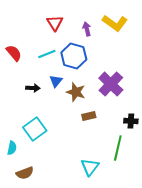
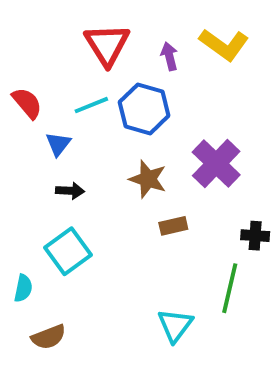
red triangle: (55, 23) -> (107, 45), size x1.4
blue triangle: (56, 81) -> (58, 144), moved
black arrow: (33, 88) -> (70, 191), moved

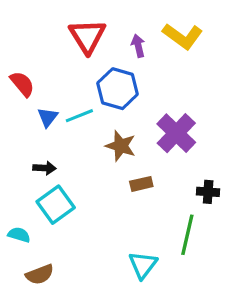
cyan line: (91, 105) -> (79, 116), moved
black arrow: (70, 191) -> (44, 168), moved
cyan semicircle: (23, 288) -> (19, 235), turned -85

